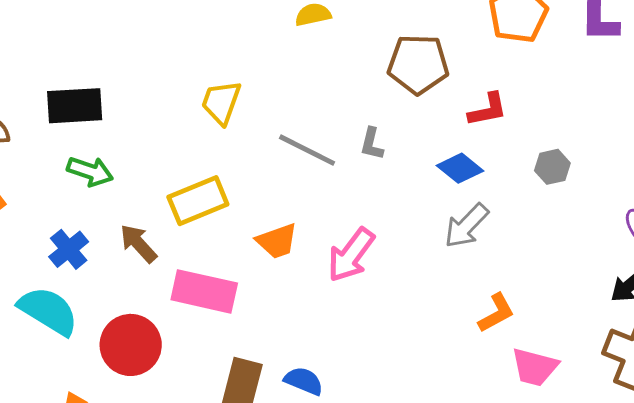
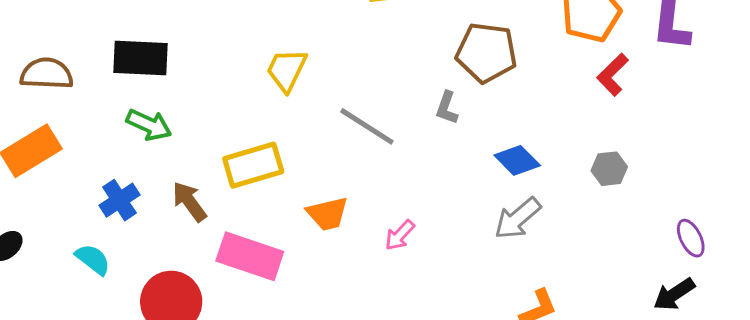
red L-shape: (488, 110) -> (613, 75), moved, turned 141
gray L-shape: (372, 144) -> (447, 108), moved
pink arrow: (351, 255) -> (400, 235), size x0.6
cyan semicircle: (48, 311) -> (93, 259), size x0.6

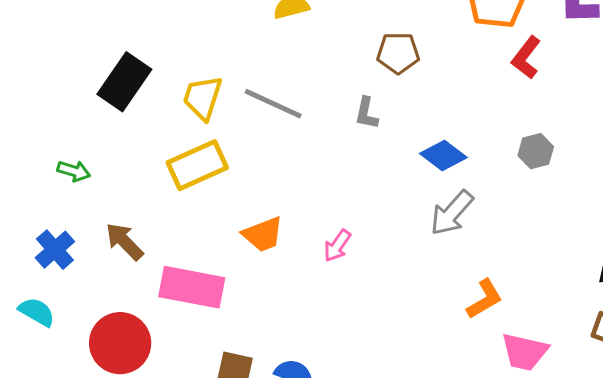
brown pentagon: (486, 53) -> (398, 53), size x0.7
black rectangle: (140, 58) -> (124, 82), moved, turned -50
green arrow: (149, 125) -> (74, 171), size x0.7
gray line: (367, 126) -> (273, 104), moved
yellow rectangle: (253, 165) -> (197, 165), moved

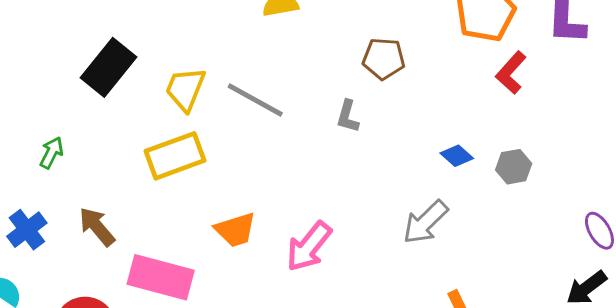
blue diamond: (443, 156) -> (457, 156), moved, size x0.7
green arrow: (74, 171) -> (51, 153), turned -84
pink arrow: (337, 246) -> (309, 247), size x1.6

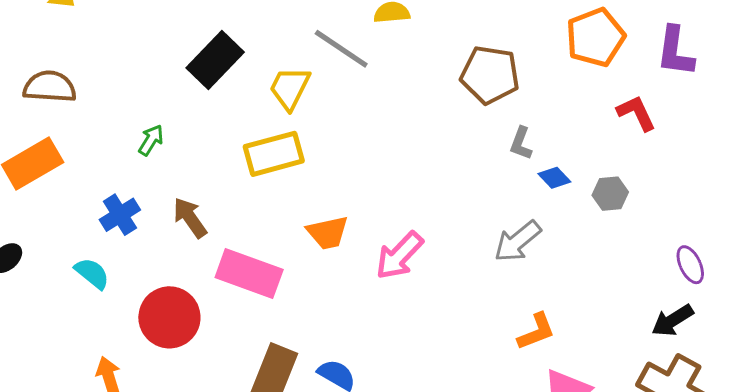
brown pentagon: (384, 59) -> (490, 75), size x1.4
red L-shape: (511, 73) -> (636, 113), moved, turned 108
gray line: (255, 100) -> (341, 49), moved
gray L-shape: (348, 116) -> (521, 143), moved

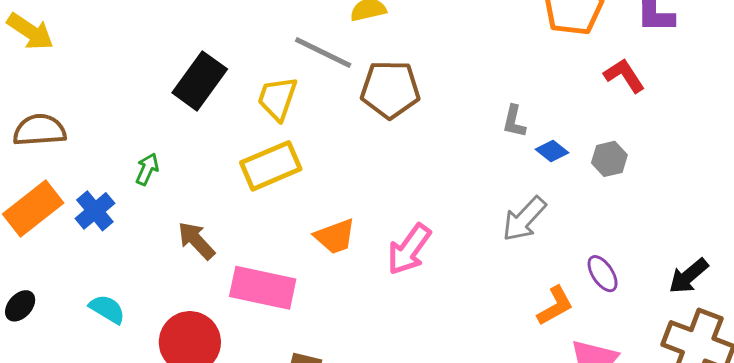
brown pentagon: (490, 75) -> (390, 89), moved
blue cross: (120, 215) -> (95, 211), moved
purple ellipse: (690, 265) -> (603, 274), moved

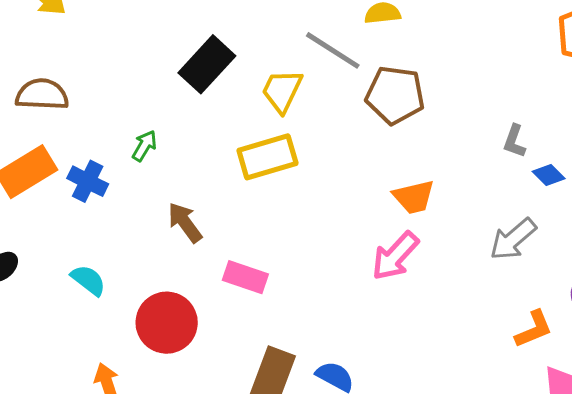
blue cross: (95, 211) -> (88, 181), turned -30
orange trapezoid: (335, 236) -> (414, 197), moved
pink rectangle: (263, 288) -> (245, 277), size x0.7

